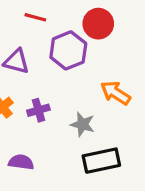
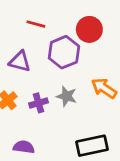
gray star: (83, 124) -> (67, 96), moved

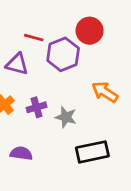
red line: (36, 24) -> (34, 38), moved
gray star: (67, 96) -> (66, 117), moved

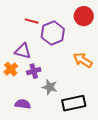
red circle: (90, 31) -> (84, 16), moved
purple triangle: (17, 64) -> (23, 51), moved
gray star: (66, 117) -> (50, 87), moved

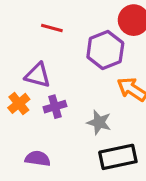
purple hexagon: (53, 33) -> (105, 50), moved
gray star: (50, 87) -> (99, 122), moved

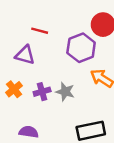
purple triangle: (38, 75) -> (25, 55), moved
gray star: (99, 122) -> (65, 92), moved

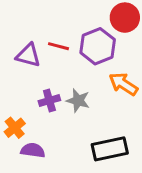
red line: (40, 31) -> (58, 46), moved
orange cross: (14, 89) -> (15, 128), moved

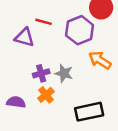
red line: (58, 46) -> (44, 22), moved
orange cross: (15, 128) -> (46, 95), moved
purple semicircle: (33, 150) -> (16, 102), moved

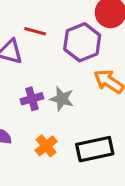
orange cross: (46, 95) -> (46, 146), moved

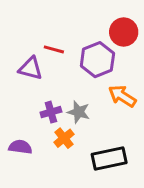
orange cross: (46, 146) -> (64, 138), moved

